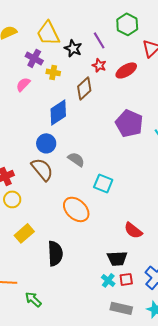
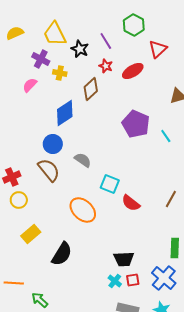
red semicircle: (133, 230) -> (131, 203), moved
black semicircle: (55, 253) -> (62, 254), turned 35

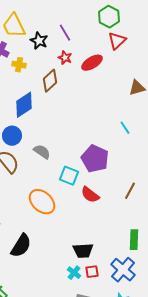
green hexagon: (134, 25) -> (109, 17), moved
purple pentagon: (136, 124) -> (95, 159), moved

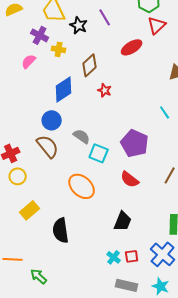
red star: (65, 58) -> (105, 90), moved
cyan square: (69, 176) -> (99, 153), moved
black semicircle: (21, 246) -> (61, 230), turned 140
black trapezoid: (83, 251) -> (123, 221), moved, turned -65

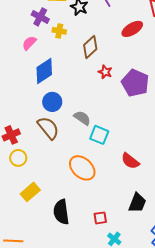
blue diamond: (64, 89) -> (44, 71), moved
purple pentagon: (135, 143) -> (135, 83), moved
black trapezoid: (123, 221) -> (137, 203), moved
red square: (132, 256) -> (100, 218), moved

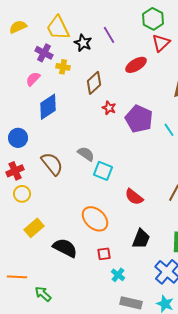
blue circle: (52, 102) -> (18, 138), moved
orange ellipse: (82, 168) -> (95, 219), moved
black semicircle: (61, 212) -> (65, 248), turned 125

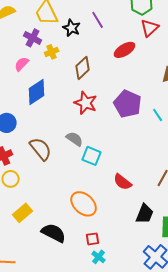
yellow cross: (63, 67) -> (52, 52), turned -32
red star: (109, 108) -> (86, 103), moved, size x1.6
black trapezoid: (141, 239) -> (145, 214), moved
cyan cross: (118, 275) -> (99, 257), moved

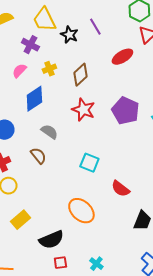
yellow cross: (52, 52) -> (49, 69), moved
gray semicircle: (75, 139) -> (49, 132), moved
brown semicircle: (41, 149) -> (38, 156), size x0.7
black semicircle: (54, 233) -> (51, 240), turned 130
red square: (93, 239) -> (60, 263), moved

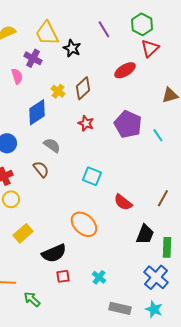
purple line: (95, 27) -> (104, 29), moved
yellow cross: (49, 69) -> (58, 91), moved, turned -32
pink semicircle: (19, 71) -> (17, 76), moved, turned 119
red star: (83, 110) -> (86, 123), size x0.7

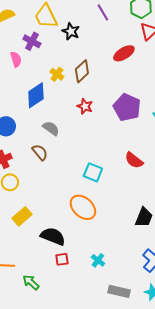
cyan square: (92, 176) -> (93, 172), moved
red semicircle: (123, 202) -> (134, 160), moved
black semicircle: (54, 253) -> (53, 236), turned -135

